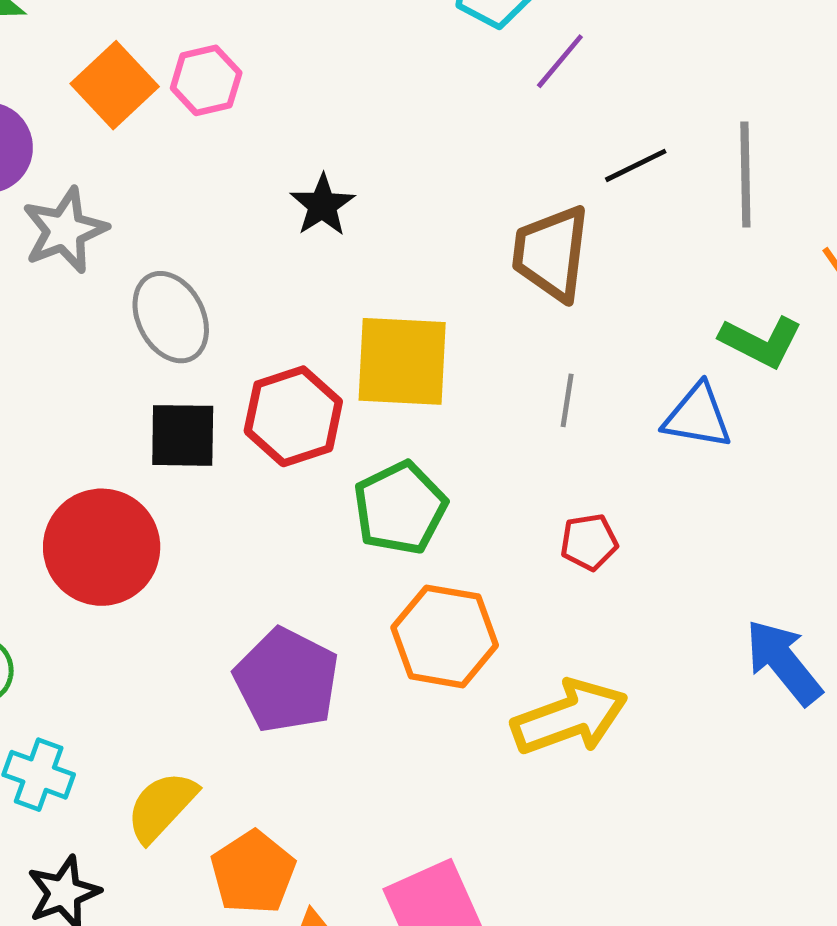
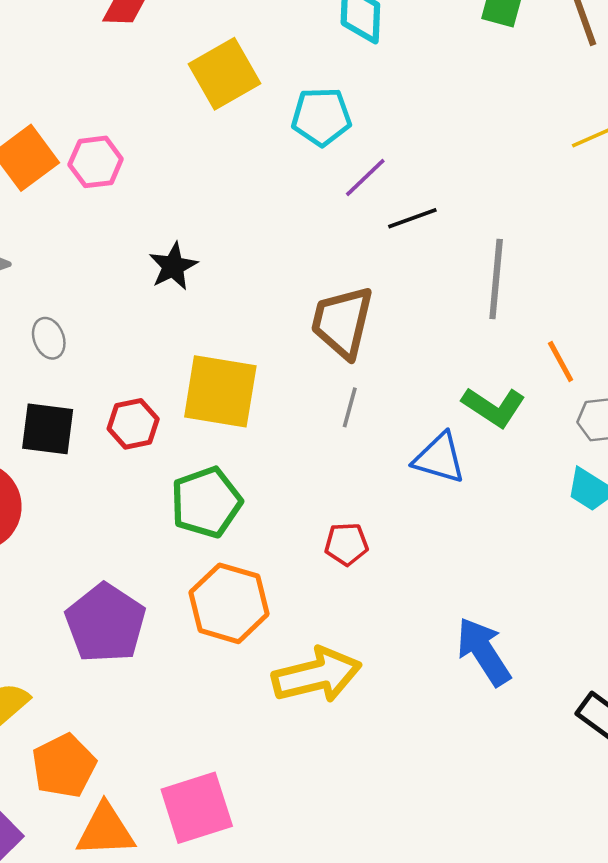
black line: (636, 165) -> (412, 218), moved
gray ellipse: (171, 317) -> (49, 338), size x0.6
gray line: (567, 400) -> (350, 407), moved
red hexagon: (293, 416) -> (133, 424), size x0.7

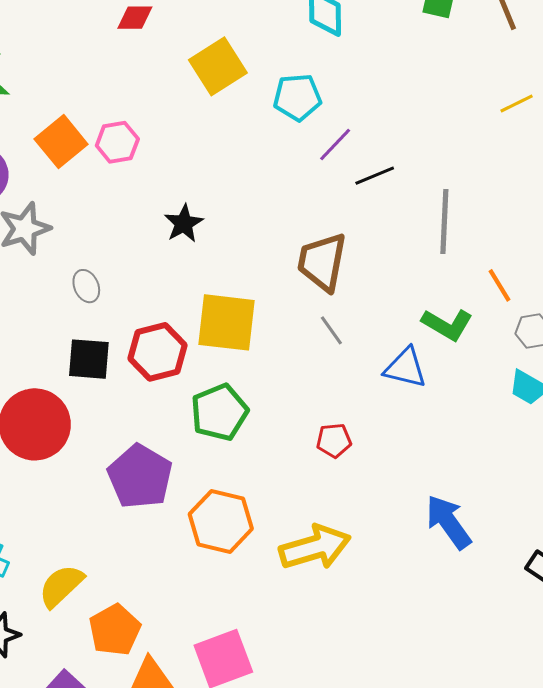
gray line: (350, 407) -> (331, 330), turned -48
red hexagon: (133, 424) -> (158, 352), size x1.4
orange hexagon: (229, 603) -> (221, 521), moved
purple pentagon: (106, 623) -> (140, 477), moved

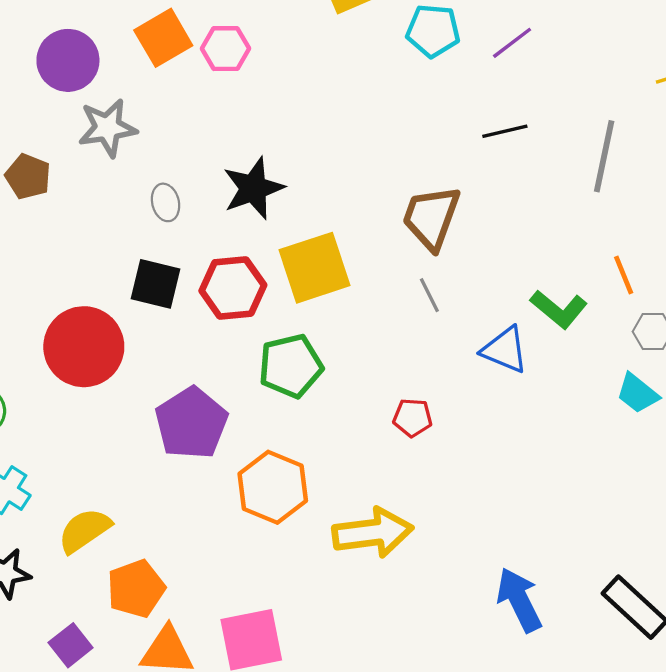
purple line: (335, 145) -> (512, 43), moved
gray line: (444, 221) -> (604, 156), moved
black star: (184, 223) -> (253, 188), moved, size x1.4
yellow square: (226, 322) -> (314, 268), turned -34
blue arrow: (448, 522) -> (519, 600), moved

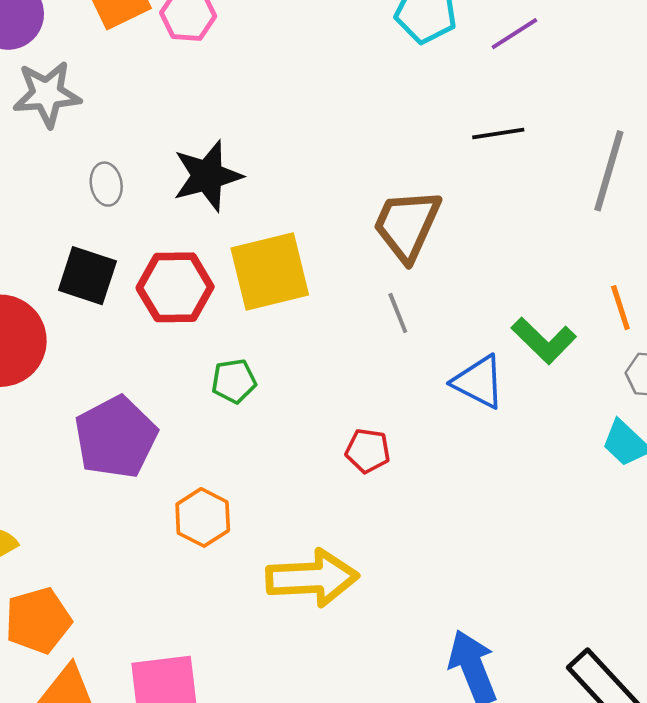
green pentagon: (291, 366) -> (234, 381), size x0.6
orange hexagon: (273, 487) -> (203, 517), size x0.7

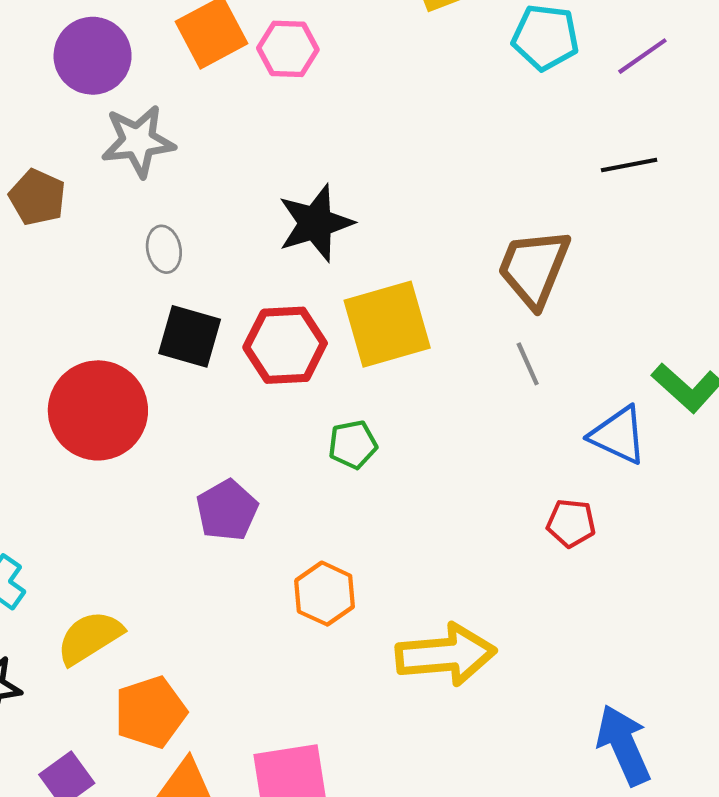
gray ellipse: (106, 184) -> (164, 249), moved
purple pentagon: (116, 437) -> (227, 510), size x0.7
red pentagon: (368, 451) -> (571, 523), moved

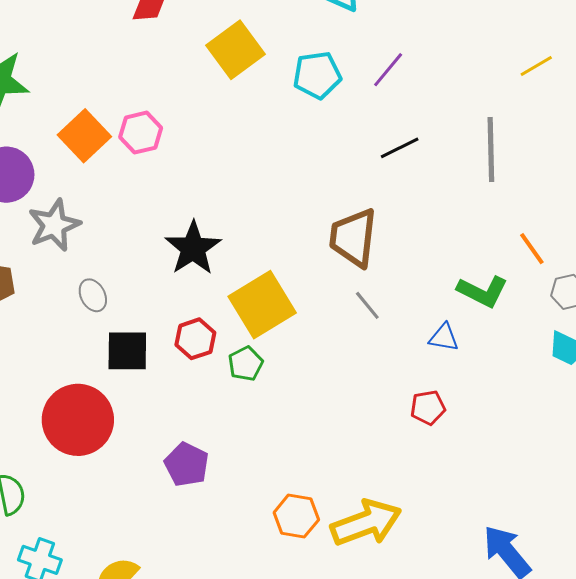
red hexagon: (285, 345) -> (195, 339), size x0.7
blue triangle: (618, 435) -> (444, 337), size x0.7
green pentagon: (353, 445) -> (246, 364), moved
orange hexagon: (325, 594) -> (296, 516), moved

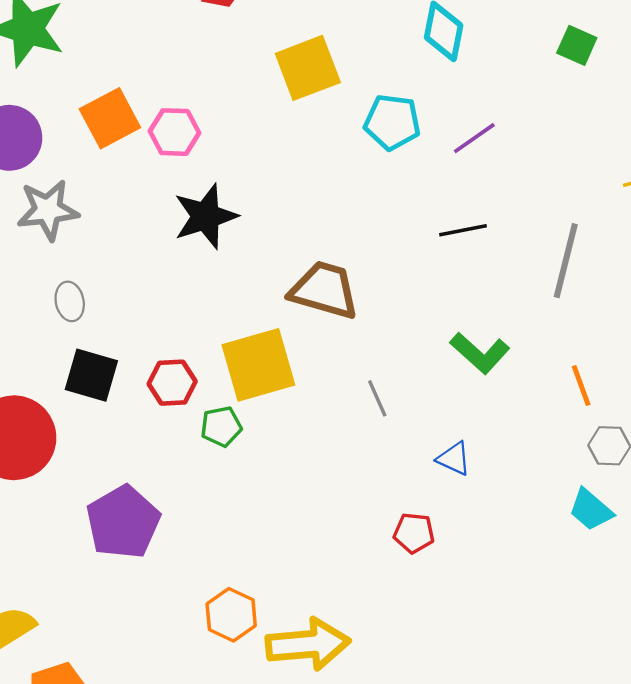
brown trapezoid: (353, 238) -> (324, 290), moved, turned 84
black star: (193, 248) -> (206, 216), moved
green L-shape: (483, 291) -> (480, 353), moved
purple pentagon: (187, 464) -> (123, 522), size x1.4

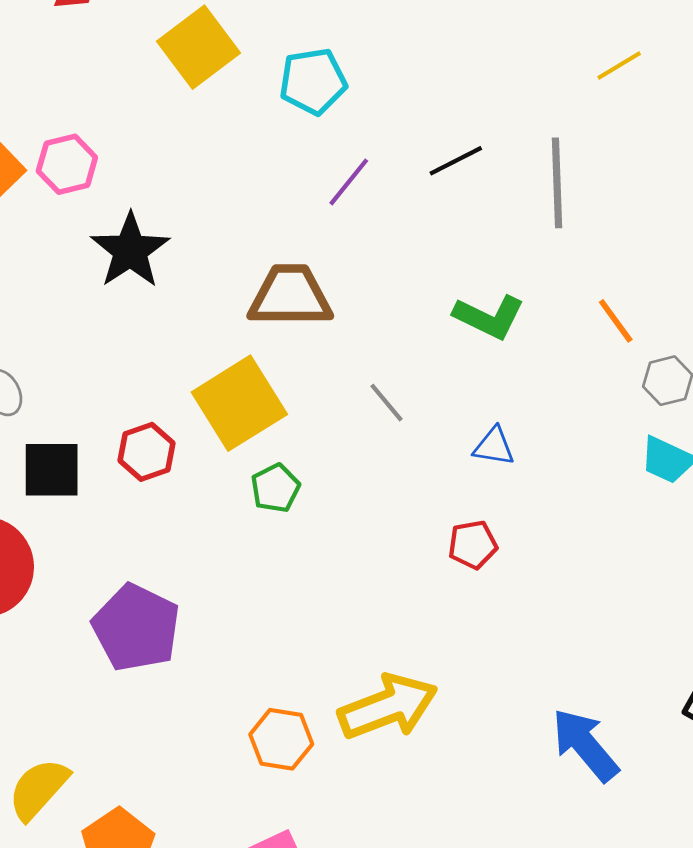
purple line: (474, 138) -> (349, 182), moved
black line: (463, 230) -> (456, 161), moved
green pentagon: (221, 427) -> (275, 488), moved
orange hexagon: (231, 615) -> (281, 739), moved

